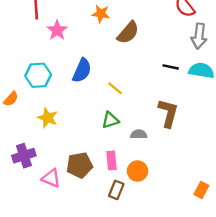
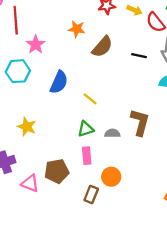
black line: (171, 67) -> (139, 56), moved
cyan hexagon: (38, 75) -> (18, 71), moved
gray semicircle: (139, 134) -> (112, 133), moved
pink rectangle: (111, 160) -> (87, 156), moved

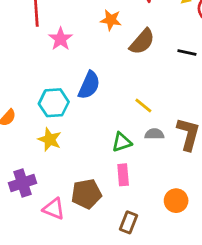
cyan hexagon: (18, 71) -> (54, 103), moved
yellow line: (90, 99) -> (143, 106), moved
gray semicircle: (112, 133) -> (154, 134), moved
orange circle: (111, 177) -> (176, 201), moved

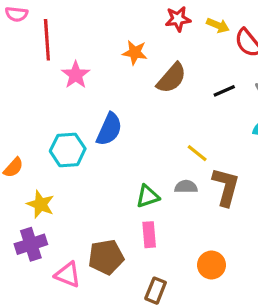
black line: (187, 53) -> (224, 91), turned -36
yellow line: (143, 106) -> (197, 153), moved
yellow star: (50, 139) -> (41, 204), moved

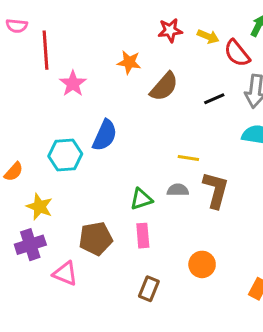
yellow line: (197, 153) -> (188, 158), turned -30
brown pentagon: (106, 257) -> (96, 239), moved

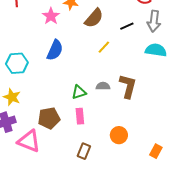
pink star: (73, 84) -> (51, 16), moved
cyan hexagon: (65, 155) -> (17, 63), moved
yellow line: (188, 158) -> (104, 47), moved, turned -56
pink triangle: (65, 274) -> (29, 141), size x1.4

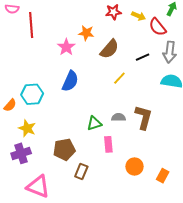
pink rectangle: (80, 116) -> (108, 144), moved
pink triangle: (29, 141) -> (38, 187), moved
brown rectangle: (84, 151) -> (81, 172), moved
orange rectangle: (156, 151) -> (163, 176), moved

